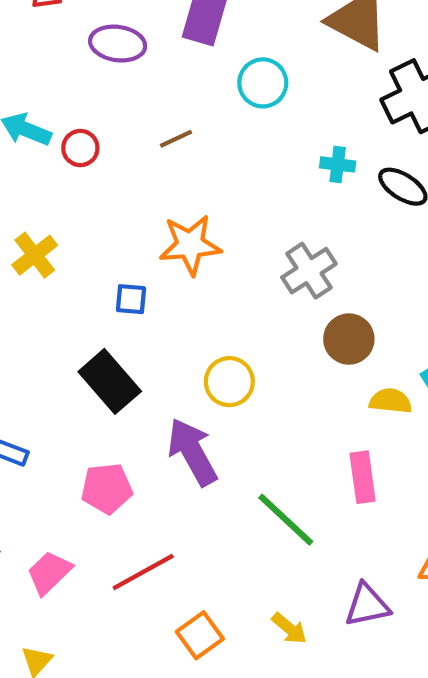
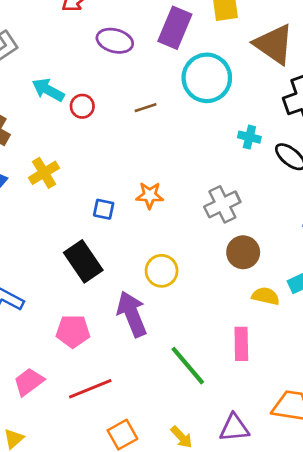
cyan circle: (263, 83) -> (207, 78), size x1.5
orange star: (190, 245) -> (150, 195), moved, size x0.7

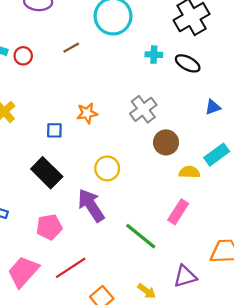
pink rectangle: (241, 344) -> (178, 212), turned 45
pink trapezoid: (29, 382) -> (23, 272), size x1.4

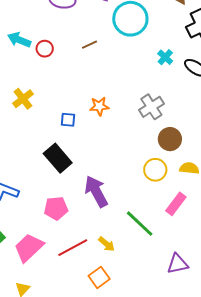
cyan cross: (154, 55) -> (165, 57), turned 35
yellow circle: (107, 168) -> (155, 170), moved
yellow arrow: (147, 291) -> (107, 244), moved

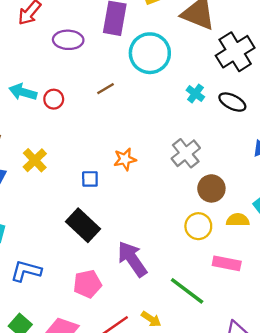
pink rectangle: (176, 204) -> (227, 263), turned 70

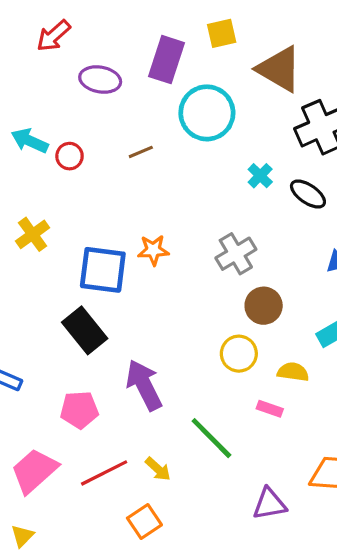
blue square: (90, 179) -> (103, 270), size x2.0
yellow semicircle: (238, 220) -> (293, 372), moved
pink rectangle: (227, 263) -> (270, 409), size x0.7

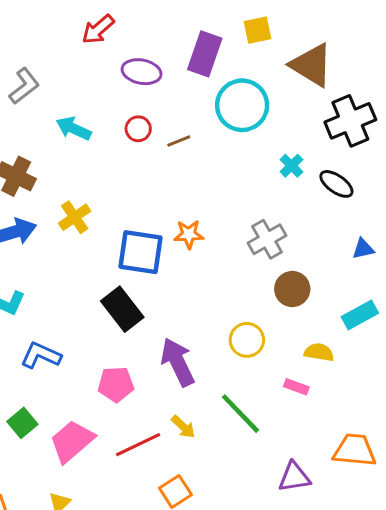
red circle: (69, 156) -> (138, 129), moved
yellow circle: (239, 354) -> (247, 340), moved
yellow arrow: (158, 469) -> (183, 427), moved

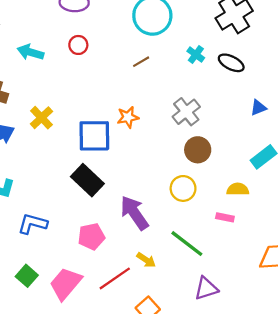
brown line: (179, 141) -> (141, 62), moved
brown circle: (292, 289) -> (198, 150), moved
purple triangle: (294, 477) -> (206, 288), moved

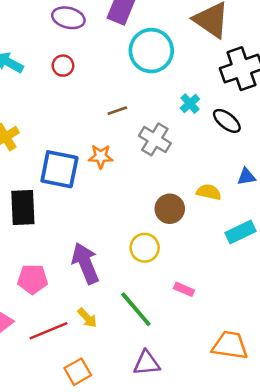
brown line: (141, 62) -> (117, 111), moved
gray cross: (186, 112) -> (155, 139), moved, turned -32
black rectangle: (87, 180) -> (23, 208), moved, turned 32
yellow semicircle: (238, 189) -> (209, 192), moved

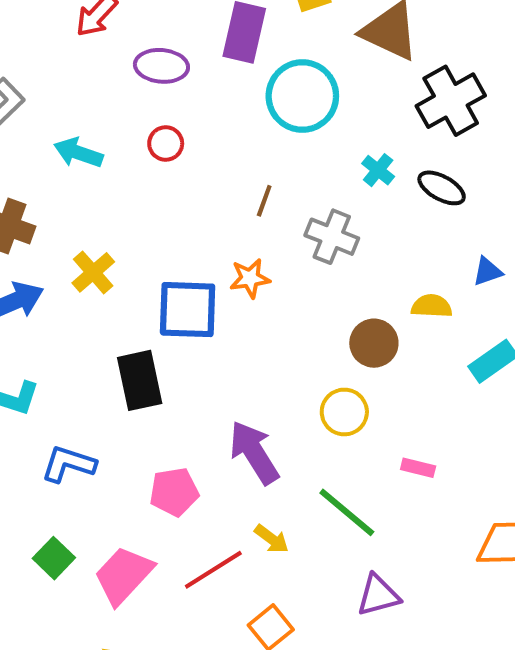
brown line: (117, 111) -> (264, 201), turned -42

